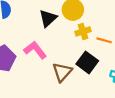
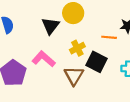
yellow cross: (83, 31) -> (77, 48), moved

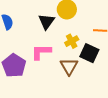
pink L-shape: (44, 59) -> (41, 52), turned -40

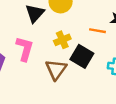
pink L-shape: (41, 52) -> (25, 49), turned 100

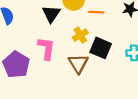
orange line: (97, 31) -> (96, 12), moved

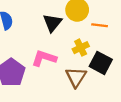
pink L-shape: (46, 48) -> (44, 58), turned -85

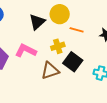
brown triangle: (76, 77) -> (50, 71), turned 30

